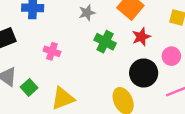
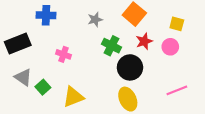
pink circle: (171, 56) -> (170, 47), moved
black circle: (144, 73) -> (130, 67), moved

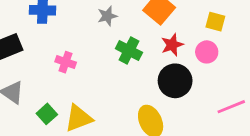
black circle: (130, 67) -> (175, 81), moved
green square: (43, 87) -> (47, 114), moved
pink line: (177, 90) -> (231, 107), moved

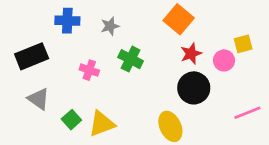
gray star: (107, 16) -> (110, 26), moved
yellow square: (215, 22) -> (243, 44), moved, turned -30
green cross: (129, 51) -> (131, 59), moved

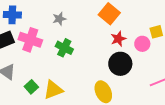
blue cross: (67, 21) -> (12, 15), moved
green cross: (131, 59) -> (64, 48), moved
pink cross: (89, 70) -> (30, 40), moved, size x1.6

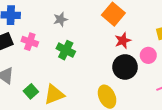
pink cross: (30, 40) -> (30, 42), size x0.7
pink circle: (142, 44) -> (148, 55), moved

